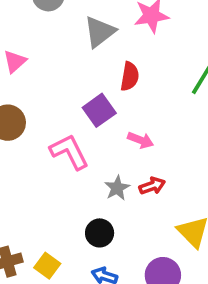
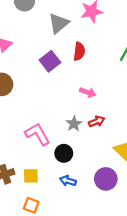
purple square: (99, 110) -> (50, 61), moved
pink L-shape: (69, 152) -> (38, 134), moved
yellow square: (47, 266) -> (31, 176), turned -35

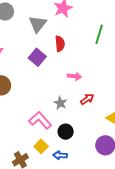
gray star: (74, 124) -> (60, 103), moved
yellow square: (31, 176) -> (41, 146), moved, turned -32
blue arrow: (68, 181) -> (60, 155), moved

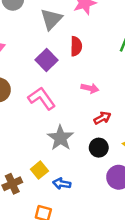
gray star: (60, 103) -> (60, 138), moved, size x1.5
pink L-shape: (40, 120) -> (42, 98), moved
black circle: (66, 132) -> (99, 148), moved

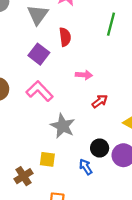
black circle: (99, 148) -> (100, 148), moved
yellow square: (39, 170) -> (47, 159), turned -35
blue arrow: (62, 184) -> (86, 167), moved, turned 56

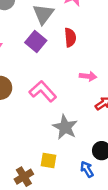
purple square: (39, 54) -> (36, 41), moved

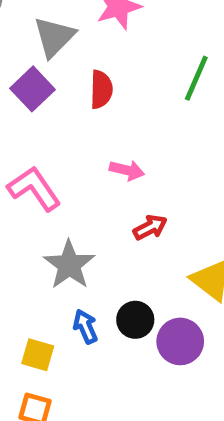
yellow square: (48, 160) -> (38, 355), moved
blue arrow: (87, 169) -> (85, 327), moved

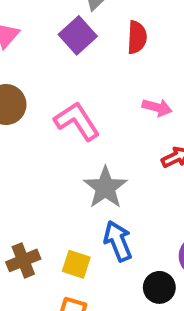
black circle: (135, 320) -> (159, 287), moved
blue arrow: (85, 327) -> (118, 241), size x1.4

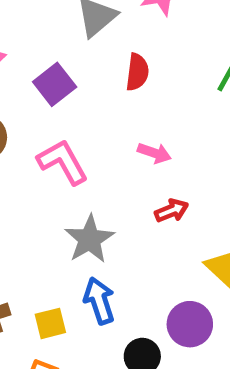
purple square: (78, 35) -> (55, 84), moved
yellow square: (76, 264) -> (50, 323), turned -36

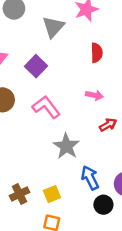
red semicircle: (137, 72) -> (97, 53), moved
blue arrow: (99, 301) -> (90, 178), moved

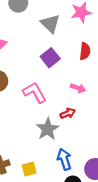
gray triangle: (53, 27) -> (50, 24), turned -35
purple square: (36, 66) -> (50, 58), moved
red arrow: (108, 125) -> (68, 113), moved

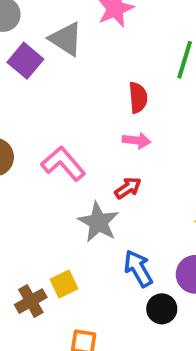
red semicircle: (85, 51) -> (138, 98), moved
purple square: (50, 58) -> (25, 61), moved
yellow square: (29, 169) -> (64, 284), moved

